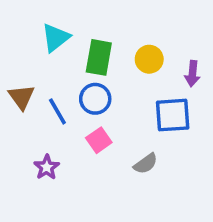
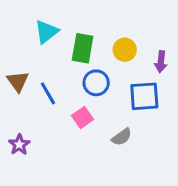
blue circle: (95, 99) -> (96, 83), moved
purple star: (47, 167) -> (19, 145), moved

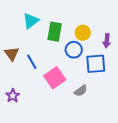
blue circle: (96, 83) -> (74, 50), moved
pink square: (83, 117) -> (55, 78), size x1.5

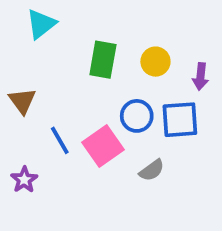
cyan triangle: (31, 21) -> (41, 24), moved
blue circle: (74, 50) -> (137, 116), moved
blue line: (32, 62) -> (60, 140), moved

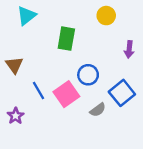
yellow circle: (155, 62) -> (106, 16), moved
blue square: (180, 120) -> (122, 93), moved, turned -35

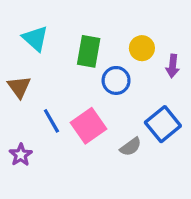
cyan triangle: (26, 16) -> (35, 38), moved, turned -40
yellow circle: (106, 16) -> (142, 48), moved
blue circle: (88, 75) -> (116, 80), moved

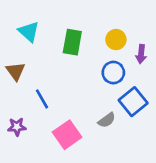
blue circle: (116, 80) -> (113, 73), moved
pink square: (89, 126) -> (67, 135), moved
purple star: (21, 155) -> (17, 127), turned 30

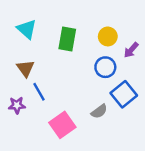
purple arrow: (141, 54) -> (131, 50), turned 35
brown triangle: (16, 71) -> (25, 68), moved
purple star: (17, 127) -> (17, 105), moved

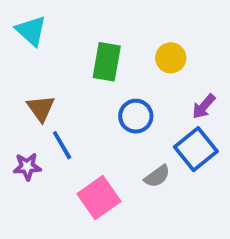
cyan triangle: (27, 29) -> (31, 31), moved
purple arrow: (131, 50) -> (204, 106), moved
blue circle: (105, 67) -> (136, 116), moved

